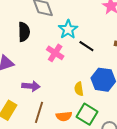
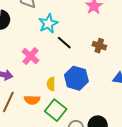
pink cross: (55, 53) -> (30, 56), moved
orange semicircle: (64, 116) -> (32, 100), moved

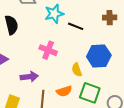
cyan star: (48, 24) -> (54, 14), turned 30

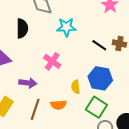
black line: (76, 26) -> (99, 45), moved
green square: (90, 93) -> (96, 107), moved

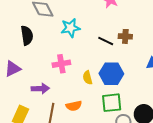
pink cross: (52, 61) -> (61, 64), turned -36
yellow semicircle: (76, 87) -> (88, 78), moved
green square: (96, 107) -> (112, 103), turned -30

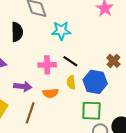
brown cross: (125, 36) -> (113, 61), moved, turned 32
black line: (106, 41) -> (70, 61), moved
orange semicircle: (74, 106) -> (50, 93), moved

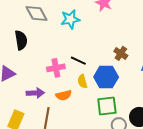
cyan star: (61, 31) -> (70, 19), moved

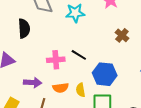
brown cross: (121, 53) -> (122, 35), moved
yellow semicircle: (82, 81) -> (81, 90), moved

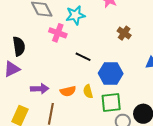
black semicircle: (24, 28) -> (19, 46), moved
pink cross: (56, 60) -> (58, 33), moved, turned 30

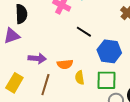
yellow semicircle: (88, 91) -> (80, 78), moved

